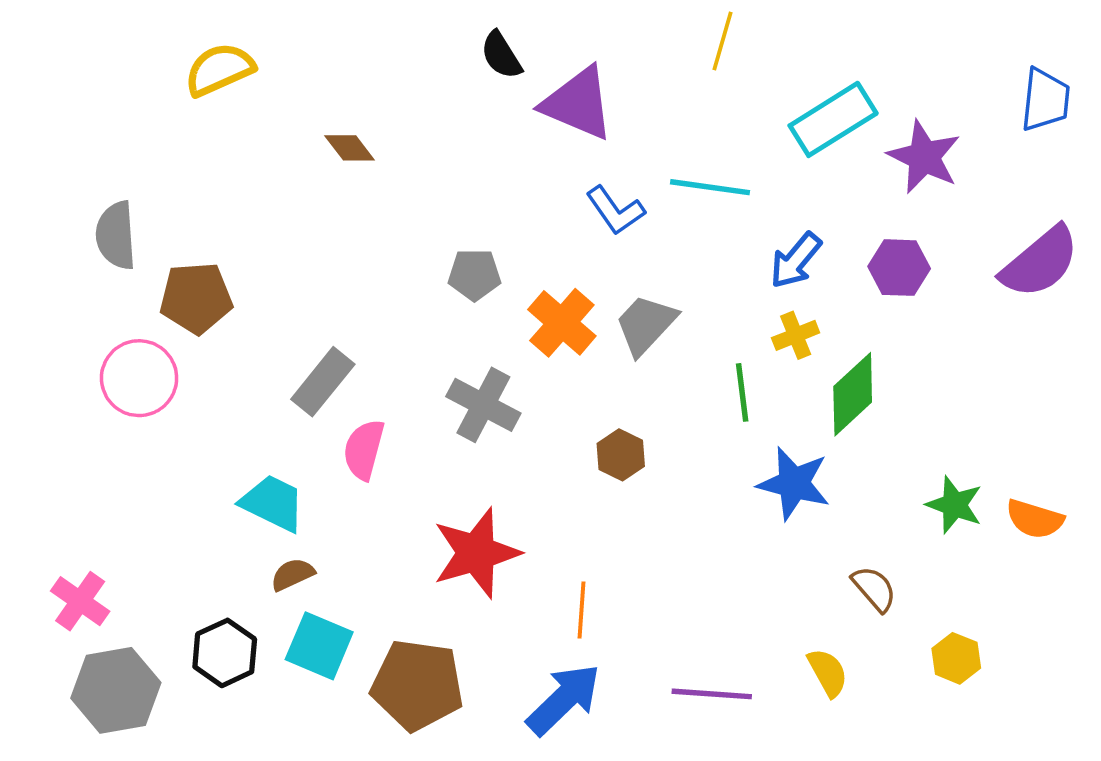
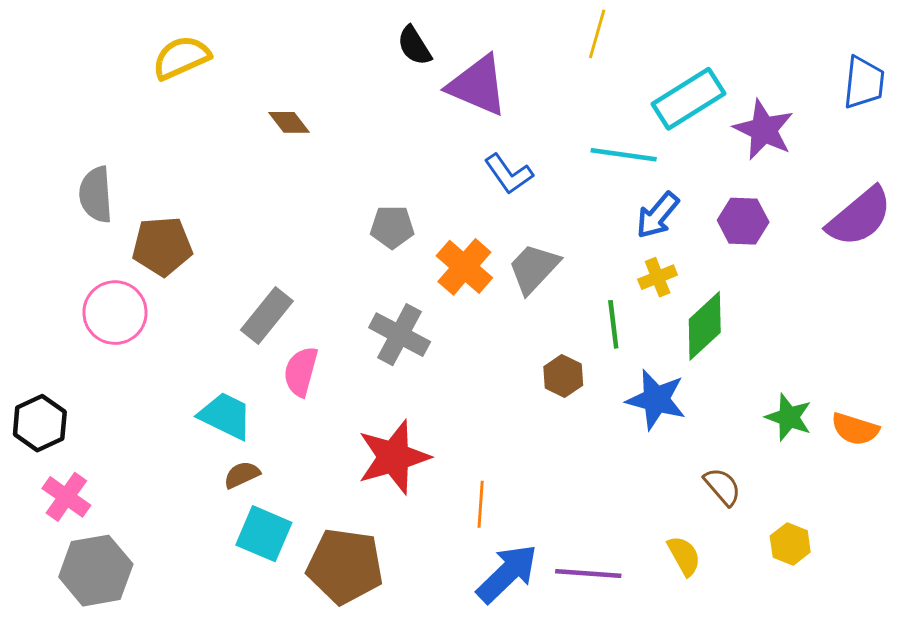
cyan line: (710, 187) -> (624, 155), moved
brown hexagon: (621, 455) -> (563, 376), moved
black hexagon: (225, 653) -> (40, 423), moved
blue arrow: (564, 699) -> (507, 574), moved

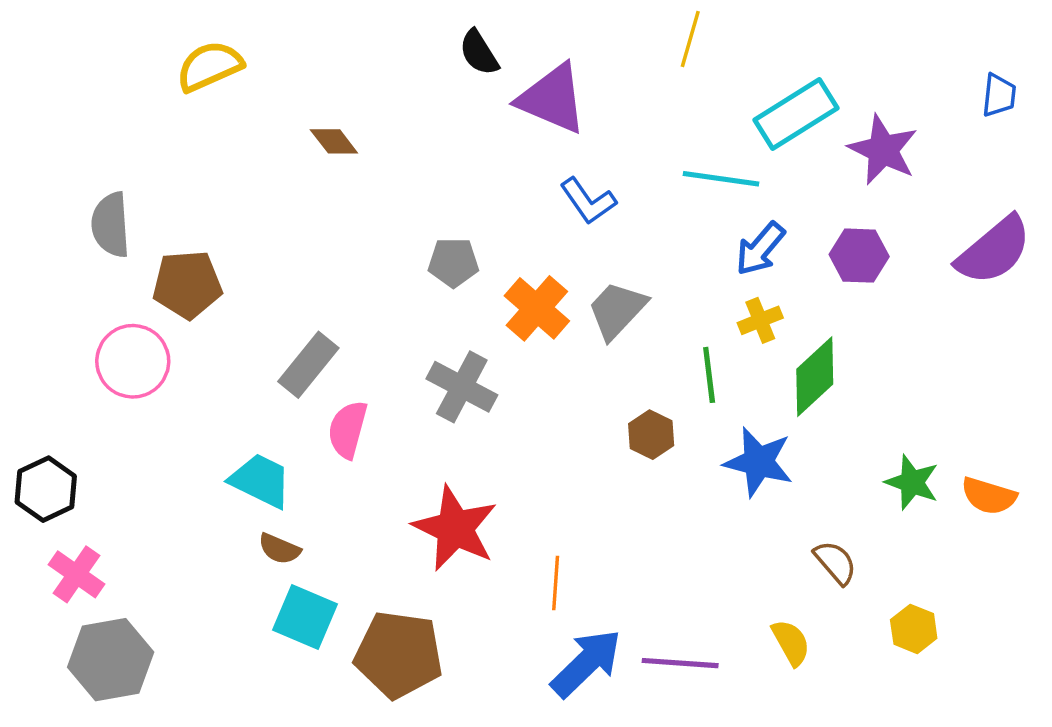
blue trapezoid: (864, 83) -> (999, 95), size x0.7
red star: (394, 457) -> (455, 528), turned -30
brown semicircle: (242, 475) -> (279, 549), turned -132

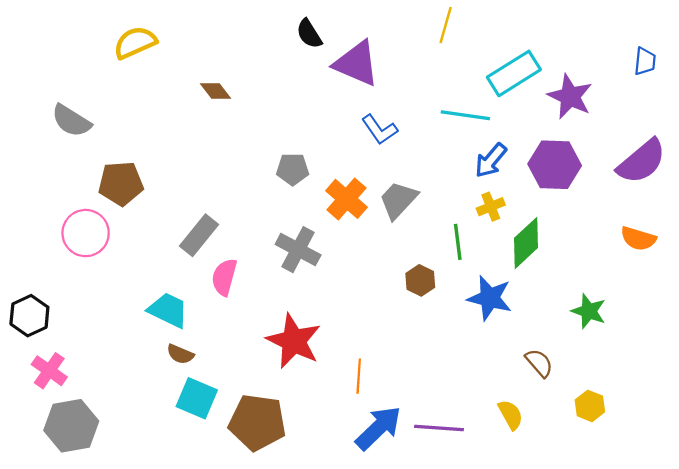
gray semicircle: (111, 225) -> (71, 121), moved, turned -54
purple hexagon: (859, 256) -> (555, 165), size x1.4
orange semicircle: (989, 496) -> (638, 239), moved

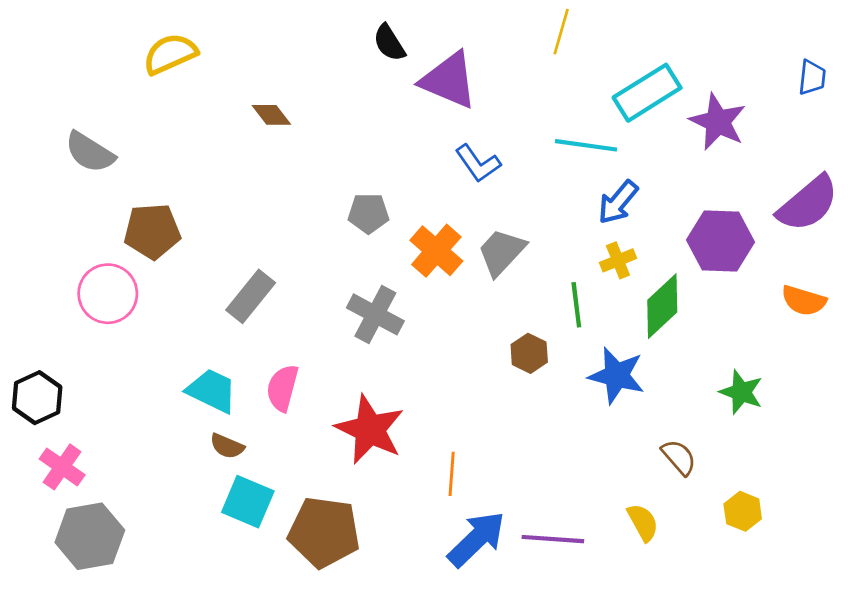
purple hexagon: (555, 165) -> (721, 241), moved
pink semicircle: (224, 277) -> (282, 388), moved

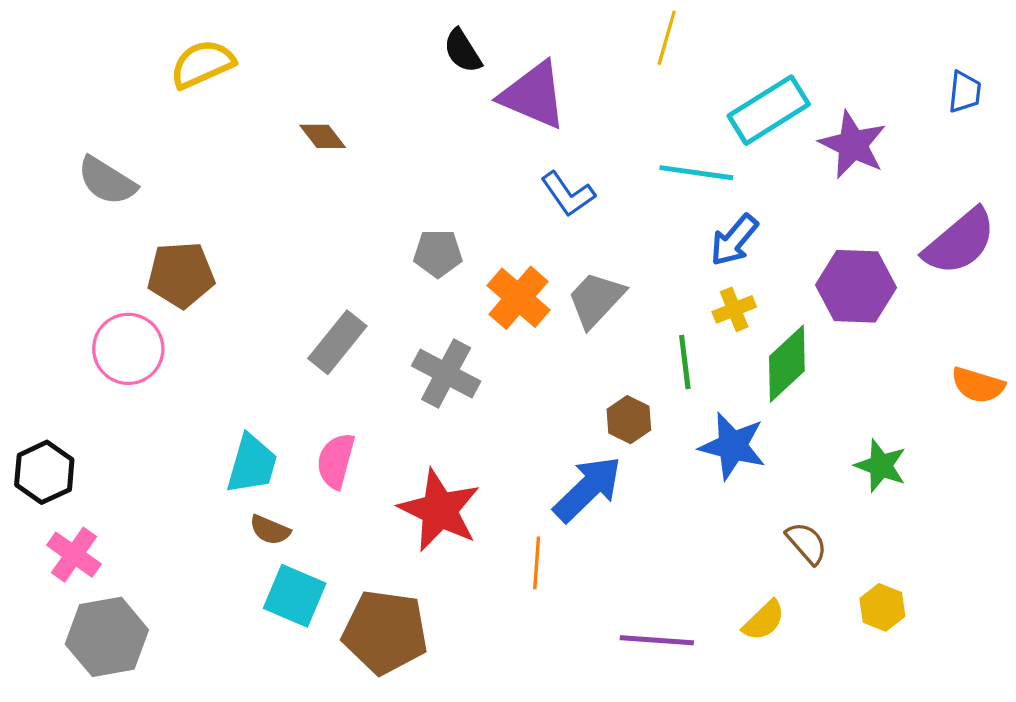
gray rectangle: (251, 296) -> (337, 342), moved
orange semicircle: (804, 301) -> (978, 385), moved
cyan trapezoid: (212, 391) -> (252, 464), turned 80
yellow semicircle: (643, 522) -> (764, 620), turned 75
blue arrow: (477, 539) -> (588, 489), moved

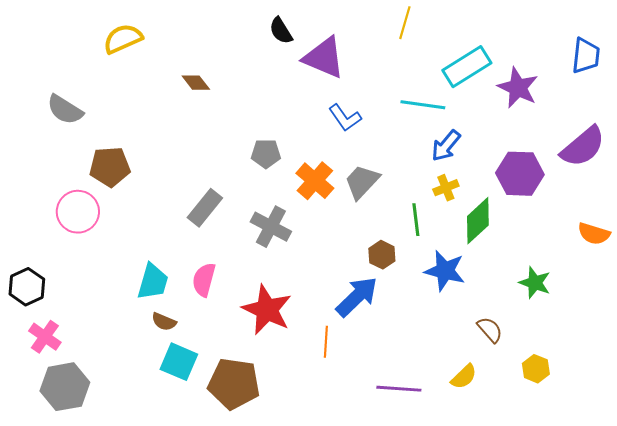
blue trapezoid: (965, 92) -> (586, 56), size x1.4

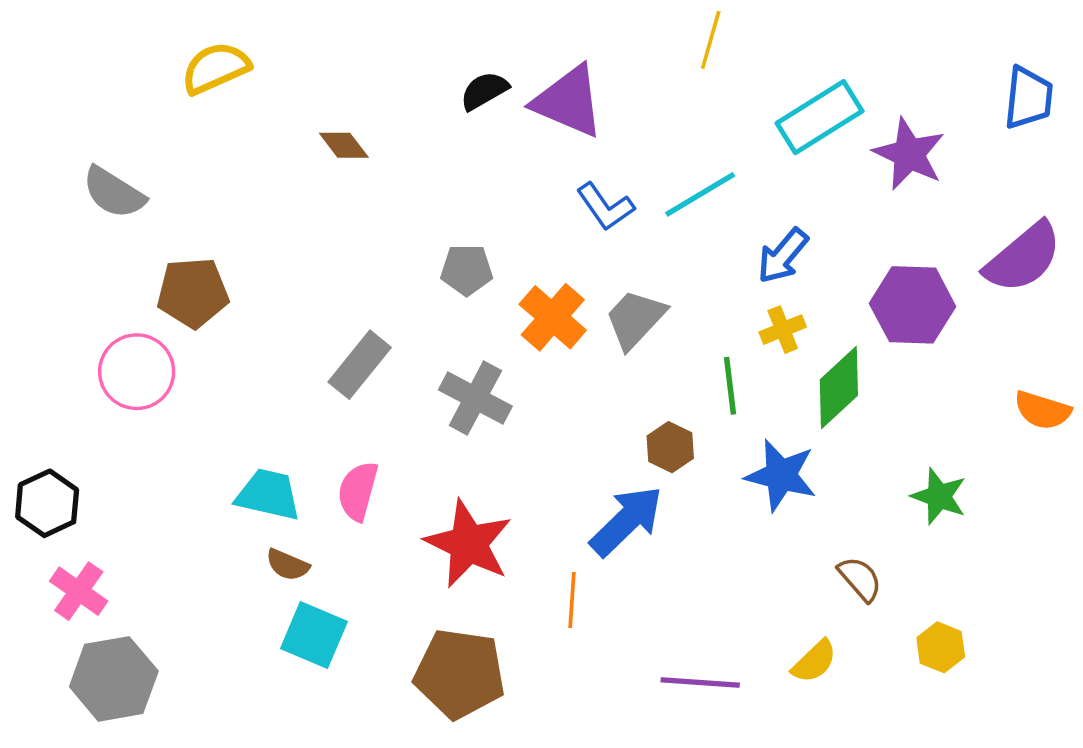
black semicircle: (281, 31) -> (484, 91), moved, turned 92
cyan line: (423, 105) -> (700, 194), moved, turned -39
cyan trapezoid: (153, 282) -> (268, 495), turned -93
brown pentagon: (234, 384) -> (460, 674), moved

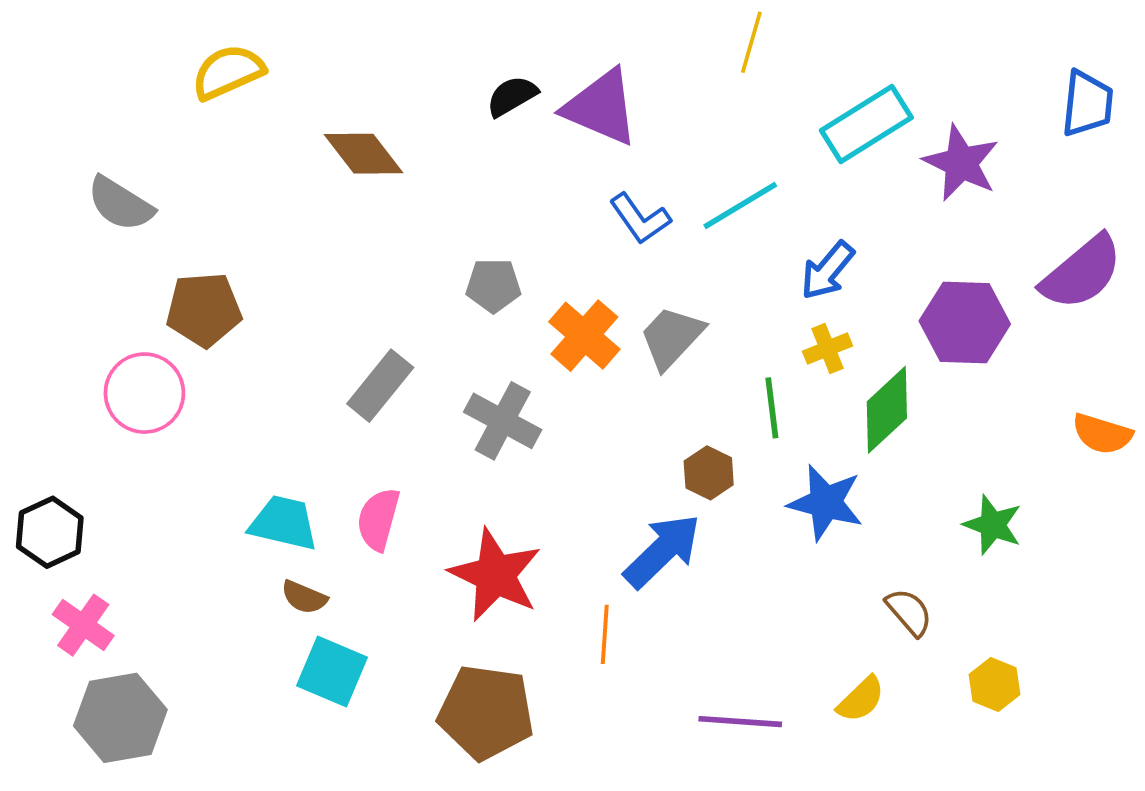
brown diamond: (344, 145) -> (363, 154), size x1.5

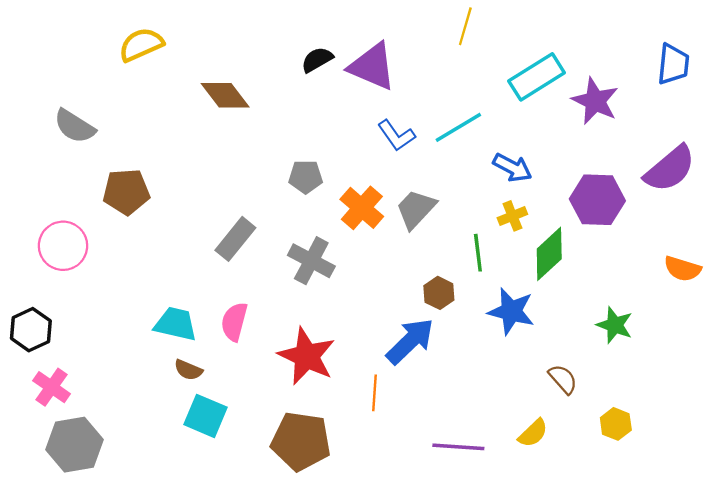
blue arrow: (827, 271) -> (512, 168), turned -102
pink circle: (144, 393) -> (63, 246), moved

